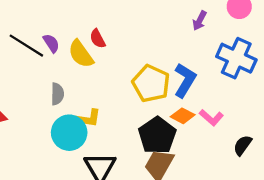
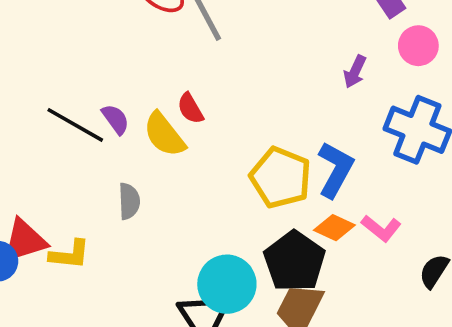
yellow L-shape: (88, 118) -> (70, 255), moved
cyan circle: (69, 133) -> (227, 284), moved

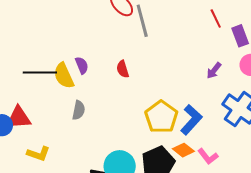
black line: (75, 125) -> (40, 72), moved, turned -44
yellow semicircle: (164, 135) -> (64, 76), moved
yellow L-shape: (70, 255) -> (38, 154), moved

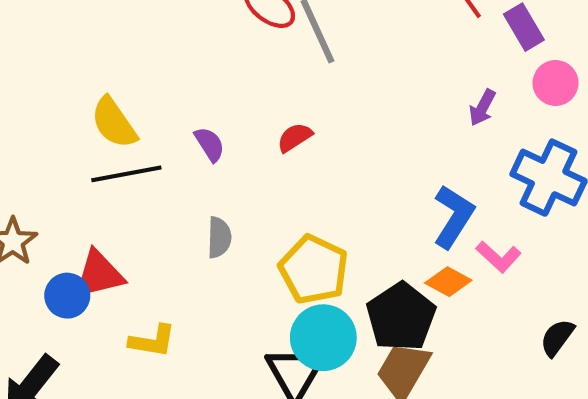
red semicircle: (123, 69) -> (295, 137), turned 84
yellow semicircle: (64, 76) -> (114, 123), moved
yellow pentagon: (161, 117) -> (314, 270), moved
pink L-shape: (208, 156) -> (499, 257), moved

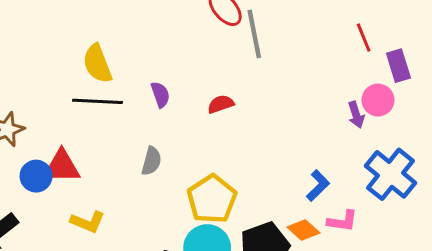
pink circle: (556, 83) -> (378, 100), moved
purple arrow: (482, 108) -> (356, 115), turned -60
blue L-shape: (454, 217) -> (318, 186), size x0.7
pink L-shape: (499, 257) -> (342, 221), turned -48

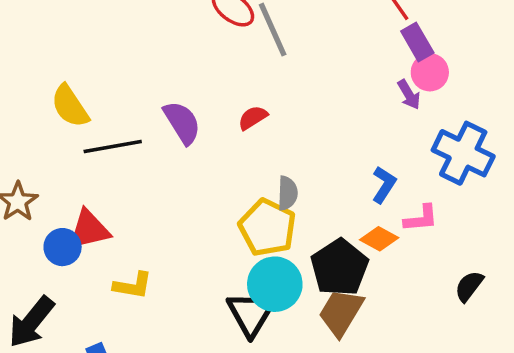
yellow semicircle: (97, 64) -> (70, 106), moved
purple rectangle: (398, 66) -> (417, 42), moved
purple semicircle: (160, 95) -> (182, 123), size x1.5
gray semicircle: (151, 161) -> (288, 193), moved

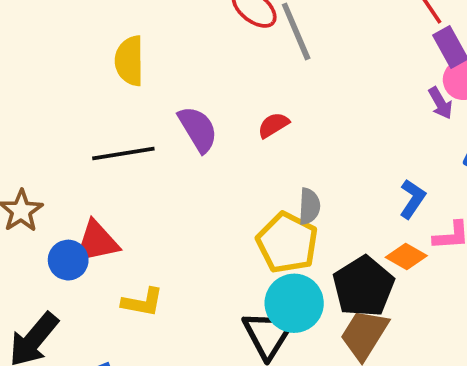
yellow semicircle: (70, 106) -> (129, 61), moved, turned 33

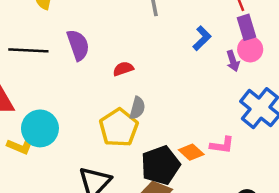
red semicircle: (273, 125) -> (123, 69), moved
blue L-shape: (412, 199) -> (202, 38), moved
cyan circle: (294, 303) -> (40, 128), moved

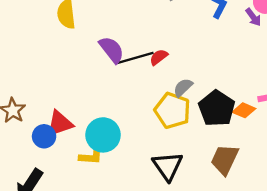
black line: (28, 50) -> (135, 58), moved
gray semicircle: (137, 108) -> (183, 87), turned -130
black pentagon: (161, 165) -> (217, 108), moved

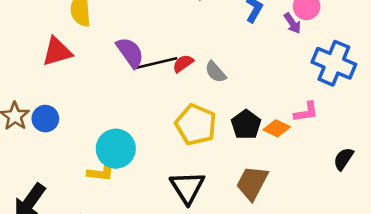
gray semicircle: (183, 87) -> (216, 72), moved, turned -90
black pentagon: (217, 108) -> (246, 125), size x0.7
red triangle: (60, 124) -> (57, 52), moved
blue circle: (44, 136) -> (45, 119), moved

